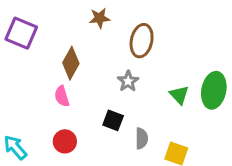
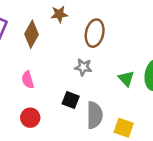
brown diamond: (71, 63) -> (32, 34), moved
gray star: (128, 81) -> (83, 67), turned -30
gray semicircle: (142, 138) -> (95, 115), size x1.5

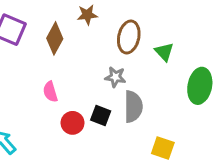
green triangle: (126, 79) -> (164, 52), moved
gray semicircle: (95, 115) -> (133, 107), moved
red circle: (30, 118) -> (73, 123), moved

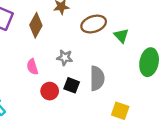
brown ellipse: (129, 37) -> (94, 24), turned 60
gray star: (115, 77) -> (65, 58), moved

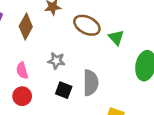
brown ellipse: (94, 24) -> (87, 25), turned 45
red circle: (50, 91) -> (22, 96), moved

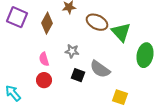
green triangle: (116, 37) -> (121, 32), size x1.5
gray semicircle: (91, 83) -> (100, 69), turned 125

